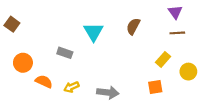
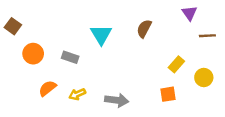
brown line: (177, 33) -> (207, 36), moved
orange circle: (23, 63) -> (33, 54), moved
orange semicircle: (44, 81) -> (47, 88), turned -63

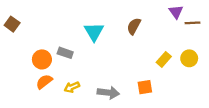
brown line: (207, 36) -> (193, 23), moved
orange circle: (33, 54) -> (42, 59), moved
yellow circle: (204, 77) -> (189, 58), moved
orange square: (168, 94) -> (145, 87), moved

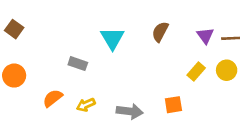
purple triangle: (176, 12) -> (205, 36), moved
brown line: (193, 23) -> (231, 38), moved
orange circle: (42, 59) -> (14, 76), moved

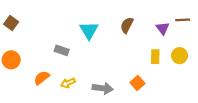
brown line: (231, 38) -> (183, 20), moved
yellow rectangle: (196, 72) -> (155, 57), turned -40
orange square: (173, 105) -> (137, 83), turned -32

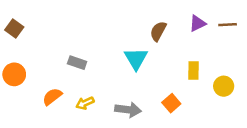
purple triangle: (163, 28) -> (197, 23), moved, turned 40
cyan triangle: (89, 30) -> (136, 59), moved
yellow circle: (180, 56) -> (224, 86), moved

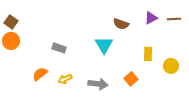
brown semicircle: (158, 31) -> (121, 24), turned -98
orange circle: (14, 74) -> (11, 41), moved

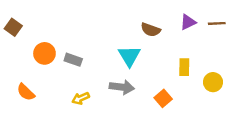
orange circle: (11, 41) -> (44, 53), moved
orange semicircle: (40, 74) -> (26, 92), moved, turned -98
gray arrow: (98, 84) -> (122, 87), moved

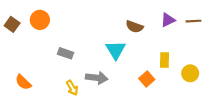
orange circle: (44, 53) -> (40, 20), moved
gray arrow: (122, 87) -> (97, 78), moved
yellow arrow: (81, 98) -> (72, 88), turned -96
orange square: (163, 98) -> (147, 79), moved

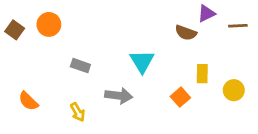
purple triangle: (168, 20) -> (206, 13), moved
brown semicircle: (134, 27) -> (186, 33), moved
yellow arrow: (72, 88) -> (78, 112), moved

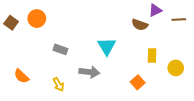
orange square: (180, 97) -> (138, 82), moved

